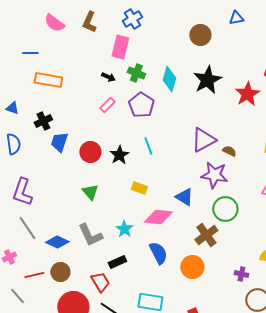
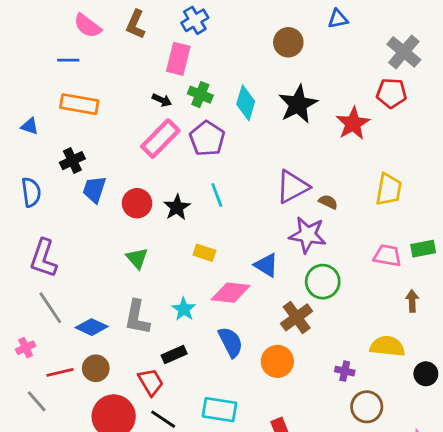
blue line: (30, 53) -> (68, 60), moved
pink rectangle: (107, 105) -> (160, 139), size x1.8
blue triangle: (12, 108) -> (30, 126), moved
gray L-shape: (90, 235) -> (137, 317), turned 36

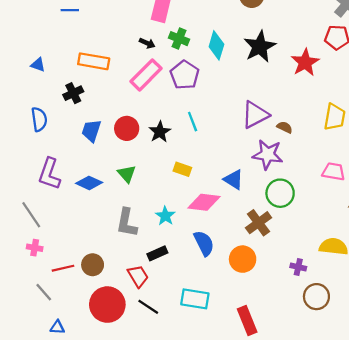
orange rectangle: (79, 104) -> (94, 61), moved
blue trapezoid: (94, 189) -> (91, 131), moved
gray line: (50, 308) -> (31, 215), moved
blue diamond: (92, 327) -> (89, 183), moved
pink cross: (26, 348) -> (35, 248), turned 35

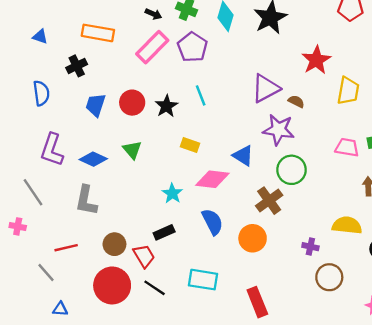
red star: (305, 62) -> (316, 60), moved
gray L-shape: (127, 223) -> (86, 201), moved
pink cross: (35, 248) -> (18, 226), moved
brown circle: (93, 265) -> (114, 244), moved

